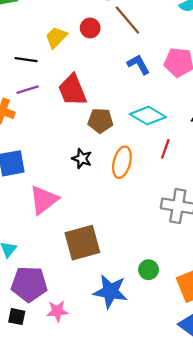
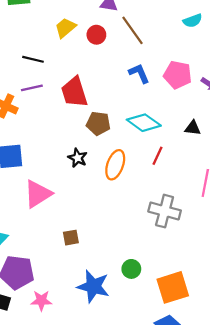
yellow trapezoid: (56, 37) -> (65, 28), moved
brown square: (82, 243) -> (71, 238), size x0.5

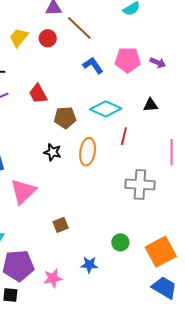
red trapezoid: (74, 92) -> (38, 94), size x0.7
blue star: (93, 286) -> (89, 265), size x0.6
pink star: (41, 301) -> (53, 278), moved

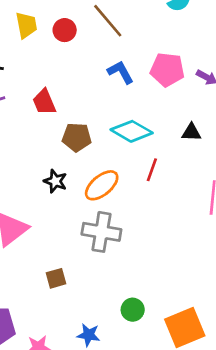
yellow trapezoid: (19, 37) -> (26, 25), turned 125
orange ellipse: (88, 152) -> (102, 185), turned 36
gray cross: (140, 185) -> (101, 232), moved

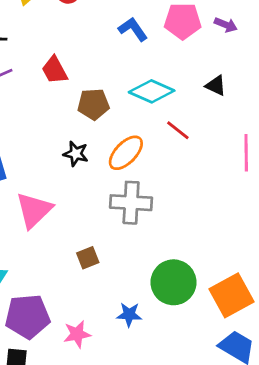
black triangle: (191, 132) -> (216, 85), turned 30
red line: (152, 170) -> (178, 130), turned -65
green circle: (133, 310) -> (173, 282), size x1.8

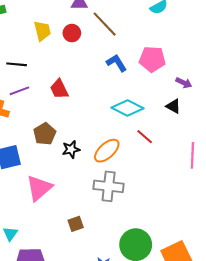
purple arrow: (226, 25) -> (184, 83), moved
brown pentagon: (93, 104) -> (45, 134), moved, turned -30
black star: (76, 154) -> (71, 149), turned -30

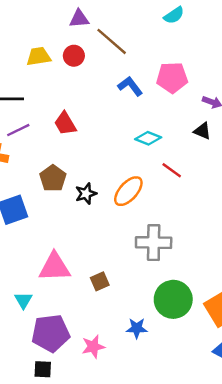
yellow trapezoid: (42, 31) -> (39, 56), turned -80
cyan diamond: (127, 108) -> (148, 138), size x0.7
gray cross: (109, 186) -> (154, 243), moved
pink triangle: (39, 188) -> (55, 267), moved, turned 44

